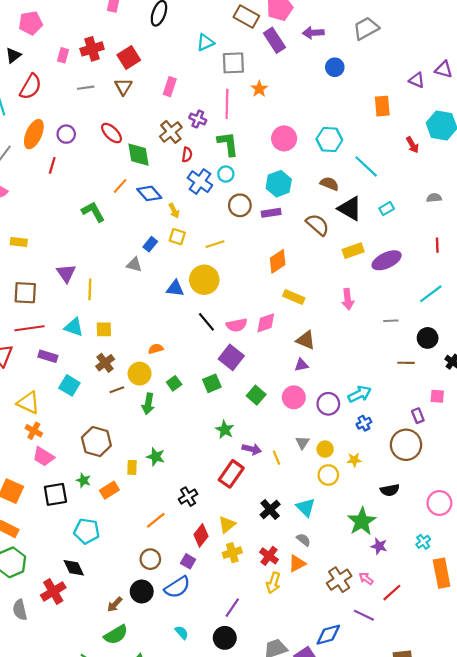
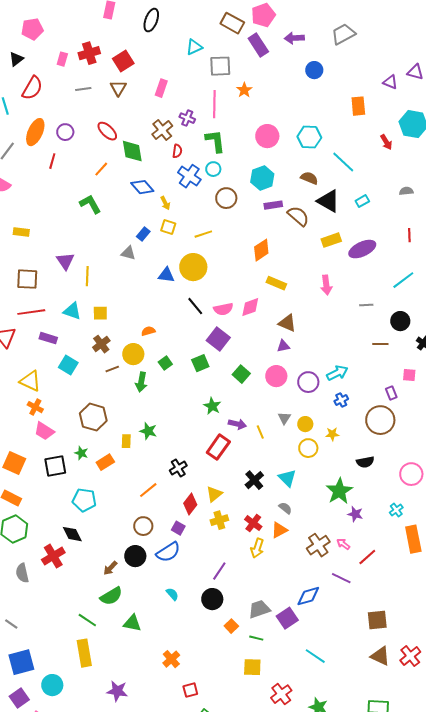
orange line: (120, 186) -> (101, 169), moved
purple rectangle: (271, 213) -> (273, 205), moved

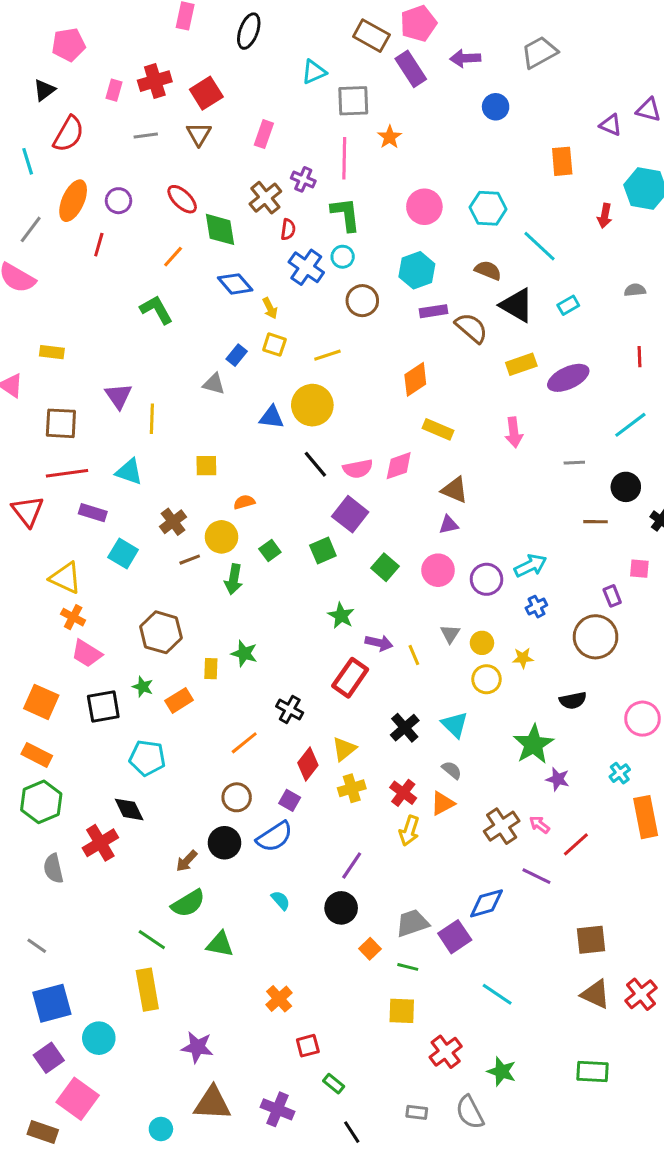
red arrow: (386, 142) -> (605, 216), turned 42
yellow square: (100, 313) -> (206, 466), moved
black cross: (178, 468) -> (290, 710), turned -30

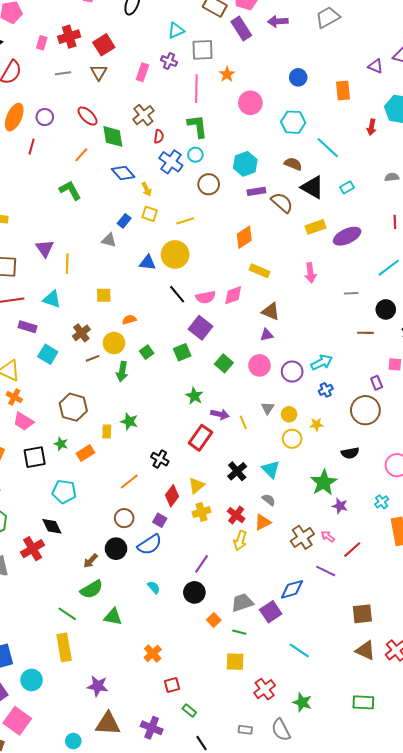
blue circle: (496, 107) -> (298, 77), moved
purple cross: (303, 179) -> (169, 61), moved
pink circle: (424, 207) -> (250, 103), moved

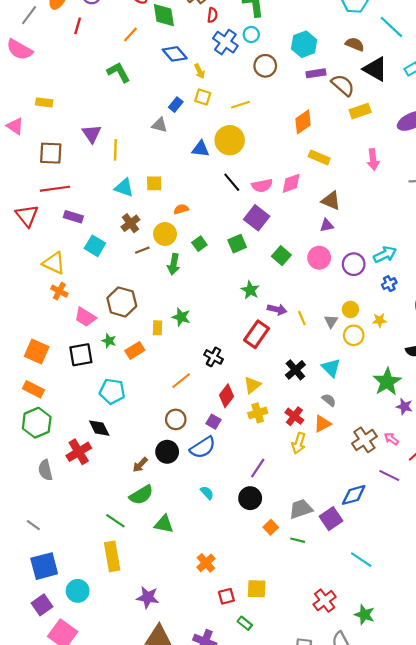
yellow rectangle: (316, 227) -> (360, 111), moved
cyan triangle: (52, 299) -> (124, 188), moved
gray triangle: (268, 408) -> (331, 321), moved
pink trapezoid: (23, 421) -> (85, 317), moved
yellow square: (235, 662) -> (257, 589), moved

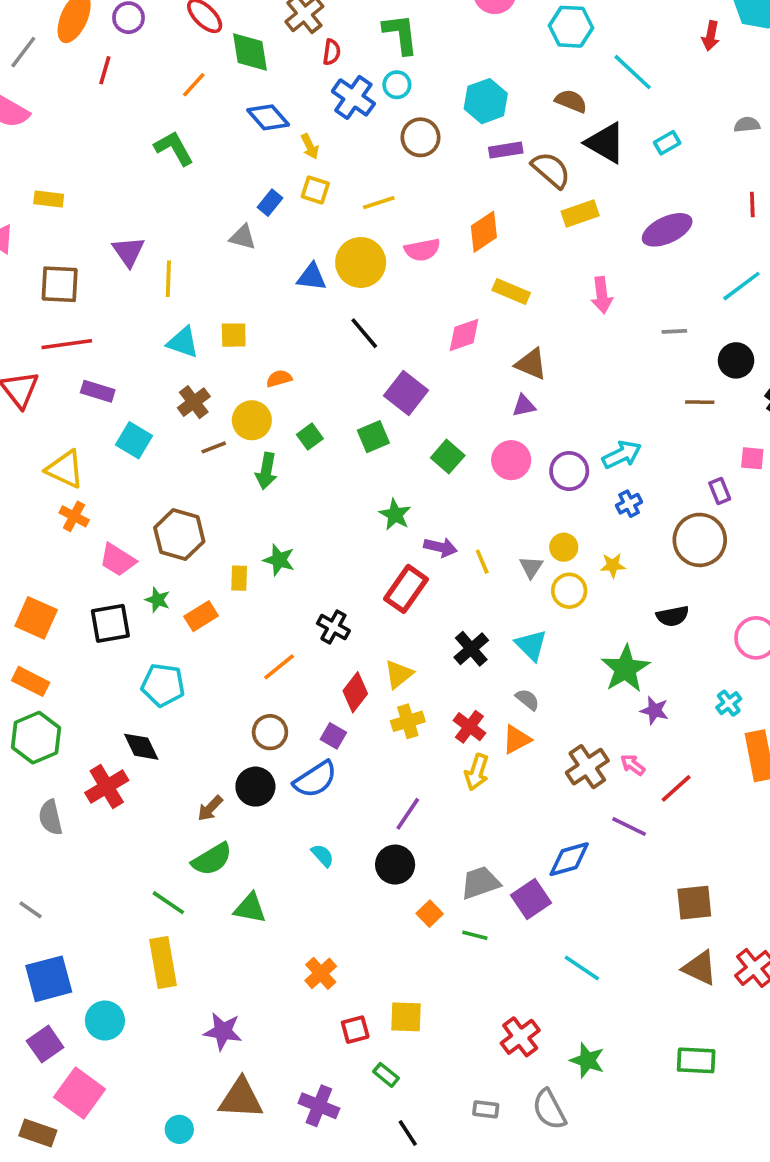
pink semicircle: (262, 185) -> (422, 250), moved

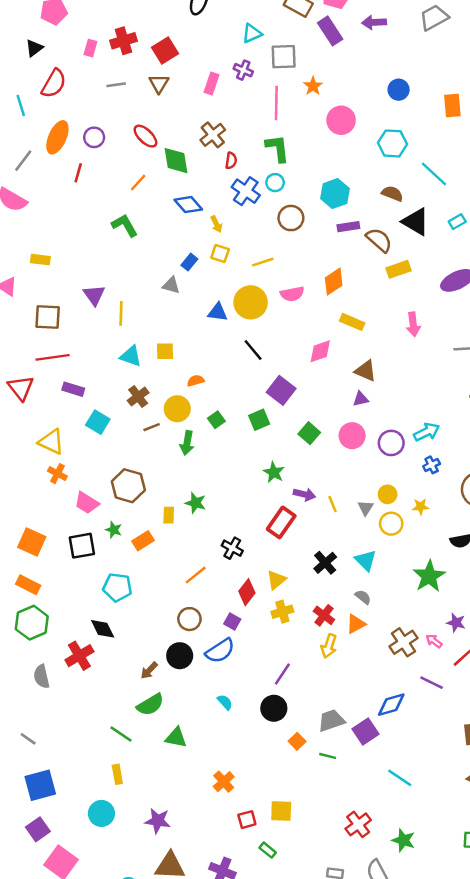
purple star: (654, 710) -> (456, 623), moved
yellow rectangle: (163, 962) -> (117, 774), size x0.6
cyan circle: (105, 1021) -> (101, 813), moved

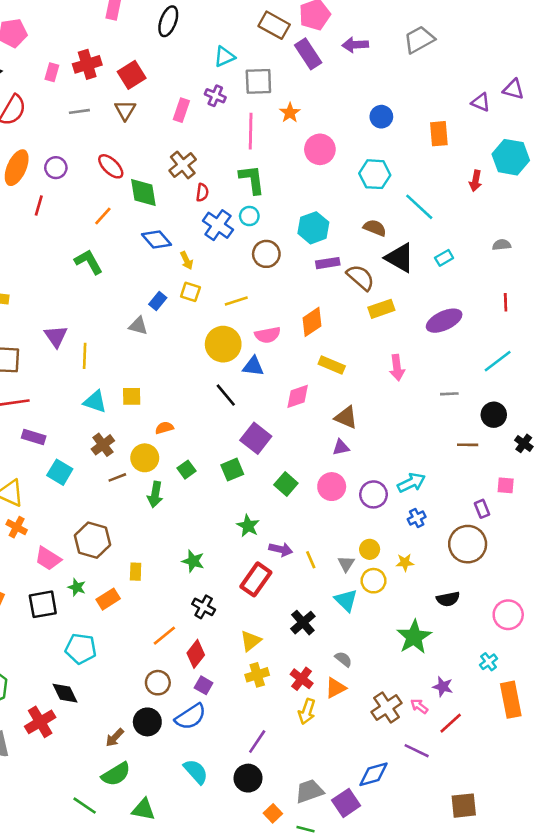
blue triangle: (218, 312) -> (253, 366), moved
green star: (196, 503) -> (193, 561), moved
cyan triangle: (366, 560) -> (346, 600), moved
red diamond: (247, 592) -> (196, 654), moved
cyan semicircle: (225, 702) -> (196, 772), size x1.5

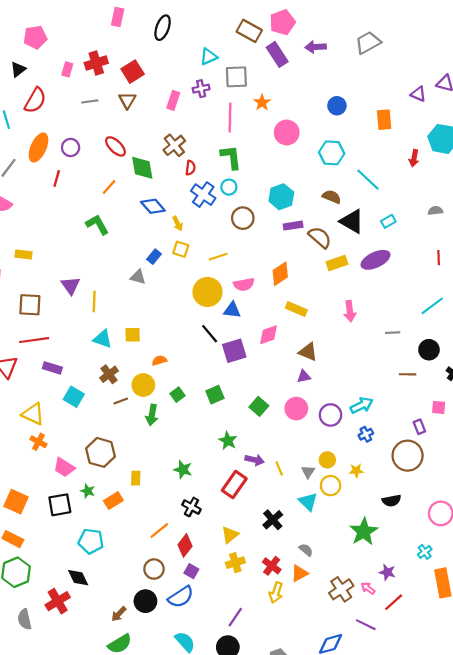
purple cross: (215, 96) -> (201, 89), turned -35
purple ellipse: (444, 321) -> (375, 260), moved
purple square: (256, 438) -> (234, 351), moved, turned 35

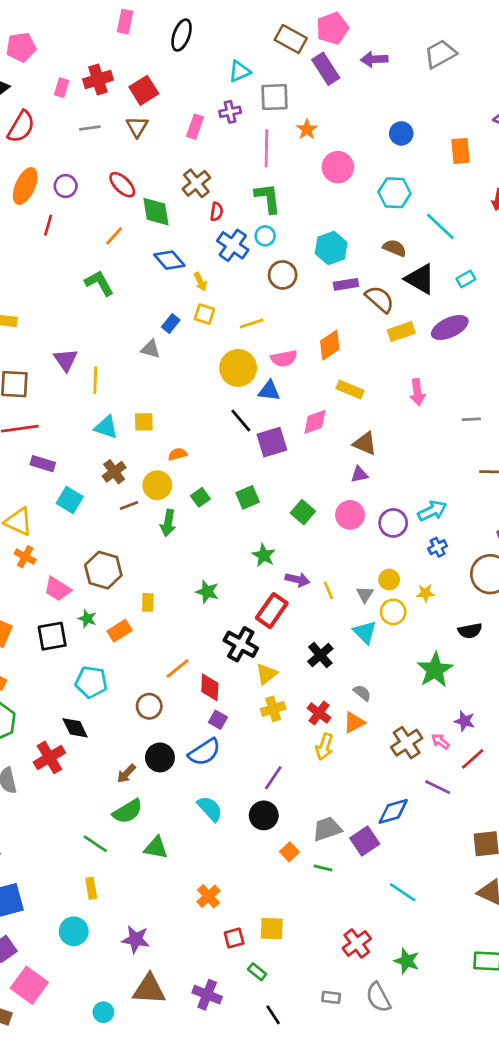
black cross: (191, 507) -> (241, 644), moved, size x1.4
red diamond: (185, 545) -> (210, 687), turned -35
brown circle: (154, 569) -> (149, 706), moved

